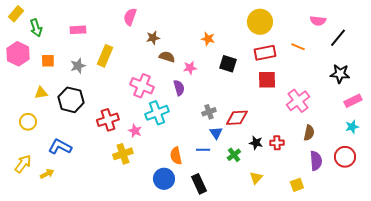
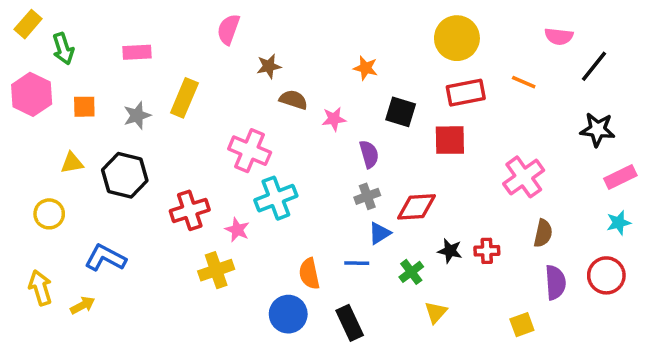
red square: (267, 80) -> (450, 140), moved
purple semicircle: (179, 88) -> (369, 154), moved
blue triangle: (216, 133) -> (380, 233), turned 32
yellow arrow: (23, 164) -> (40, 288), turned -54
yellow triangle: (256, 178) -> (436, 312), moved

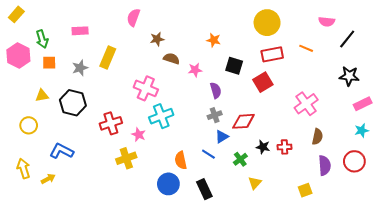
green arrow: (63, 49) -> (42, 39), moved
red square: (450, 140) -> (263, 82), turned -30
blue line: (357, 263) -> (208, 154), turned 32

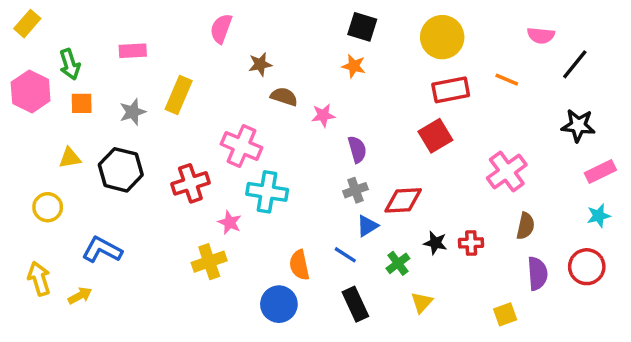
black square: (234, 66) -> (362, 27), moved
cyan cross: (161, 116) -> (267, 192), turned 30
red cross: (111, 123) -> (190, 183), moved
black rectangle: (204, 189) -> (355, 304), moved

